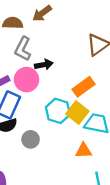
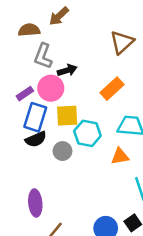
cyan hexagon: (58, 111) -> (87, 133), moved
yellow square: (77, 113) -> (67, 116), moved, turned -35

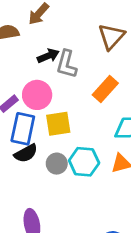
gray L-shape: (43, 56) -> (67, 64), moved
black arrow: (67, 70) -> (48, 56), moved
cyan hexagon: (87, 133) -> (84, 162), moved

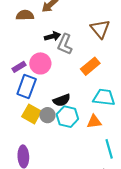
brown triangle: (111, 37) -> (100, 29), turned -30
yellow square: (58, 124) -> (32, 114), moved, turned 30
black semicircle: (26, 153) -> (62, 100), moved

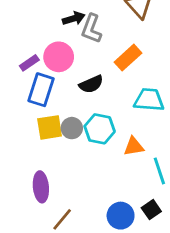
black semicircle: (62, 100) -> (91, 84), moved
yellow square: (32, 114) -> (50, 127), turned -36
orange triangle: (94, 122) -> (134, 147), moved

